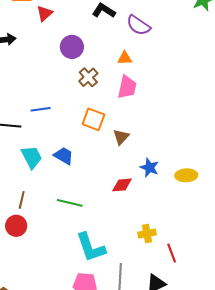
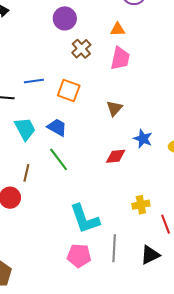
orange square: (93, 119) -> (69, 91), moved
brown line: (22, 200) -> (26, 173), moved
green line: (70, 203) -> (59, 159), moved, turned 40

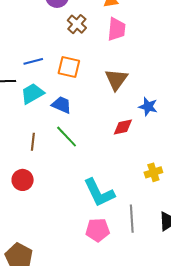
brown triangle: (114, 108) -> (116, 79), size x1.4
cyan trapezoid: (25, 129) -> (32, 94), moved, turned -85
brown line: (26, 173) -> (33, 142), moved

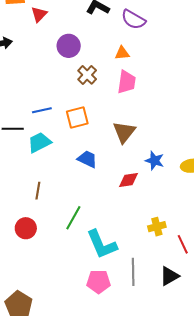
orange square: (69, 67) -> (77, 117), turned -30
blue trapezoid: (62, 105) -> (87, 159), moved
green line: (67, 137) -> (73, 218), moved, turned 70

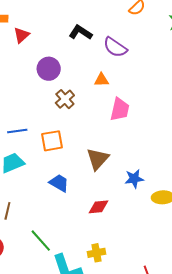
pink trapezoid: (127, 82) -> (120, 109), moved
blue star: (155, 161) -> (134, 179), moved, turned -30
green line: (73, 218) -> (41, 241), turned -75
yellow cross: (157, 227) -> (96, 253), moved

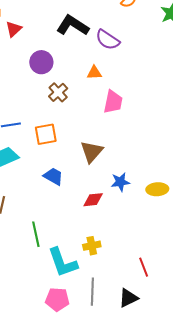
black L-shape: (80, 32) -> (73, 25), size x1.4
blue star: (134, 179) -> (120, 182), moved
green line: (41, 241) -> (36, 234), turned 30

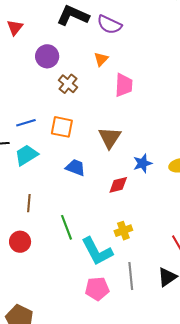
orange triangle: (94, 73) -> (101, 59), turned -35
orange square: (46, 134) -> (62, 127), turned 30

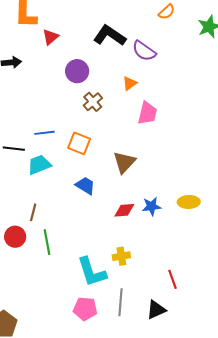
blue star: (143, 163) -> (152, 206), moved
green line: (66, 227) -> (47, 242), moved
red circle: (20, 242) -> (15, 237), moved

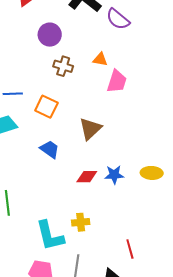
orange triangle: (130, 83) -> (100, 59), moved, turned 42
brown cross: (93, 102) -> (63, 66), turned -36

